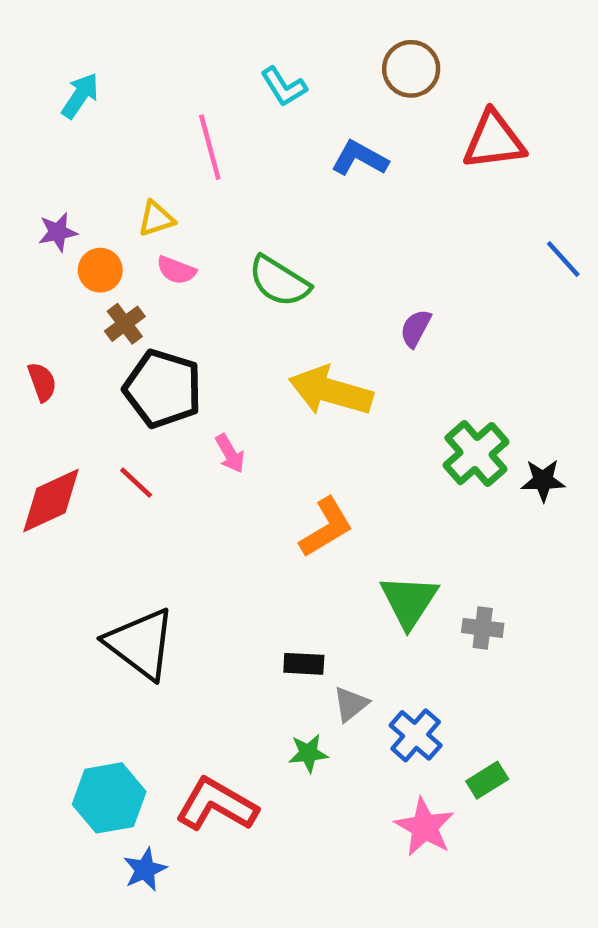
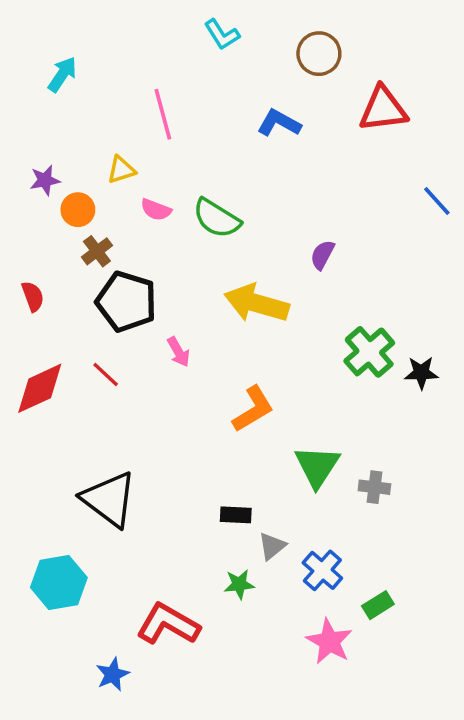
cyan L-shape: (284, 87) -> (222, 35), moved
pink semicircle: (176, 270) -> (156, 210), moved
cyan hexagon: (109, 798) -> (59, 583), moved

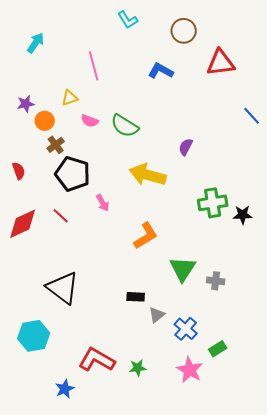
green cross: (369, 352) -> (213, 203), turned 32
green star: (239, 584) -> (138, 368), moved

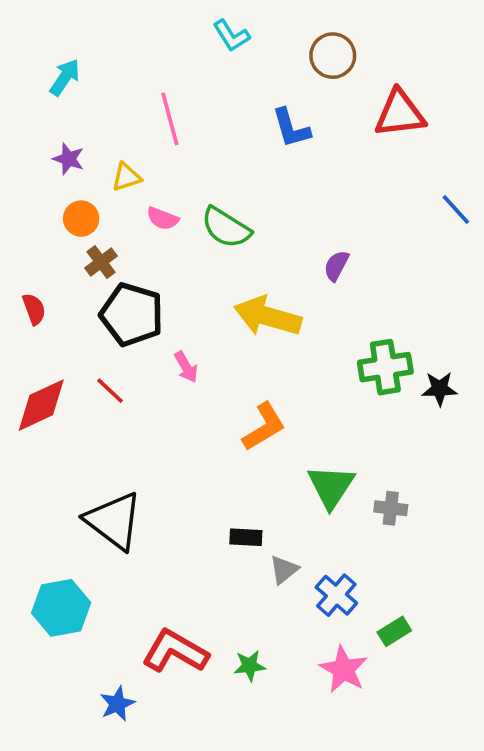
blue L-shape: (161, 71) -> (291, 128), turned -135
purple star: (26, 104) -> (68, 159), moved, turned 30

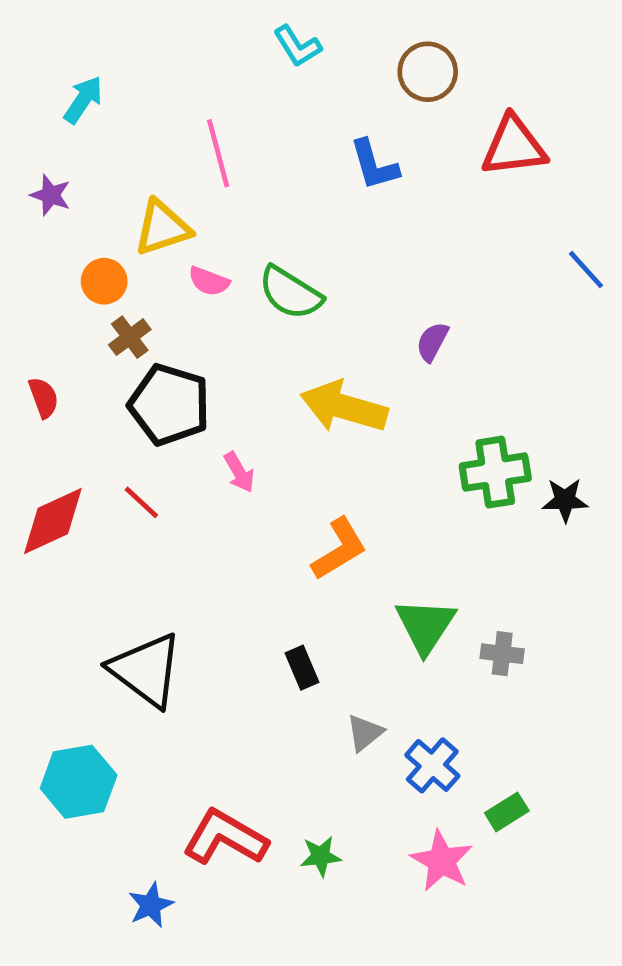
purple star: (68, 159) -> (51, 195), moved
yellow triangle: (126, 177) -> (162, 228), size x1.5
black rectangle: (246, 537) -> (302, 668), moved, turned 64

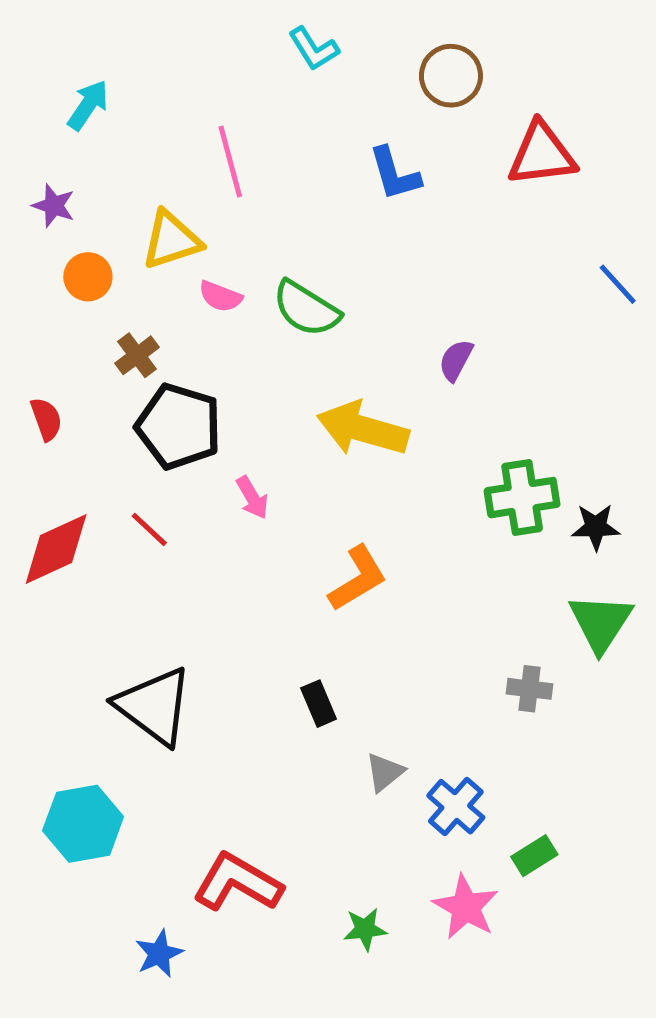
orange circle: (104, 281) -> (88, 277), moved
green triangle: (425, 626) -> (601, 623), moved
green star: (321, 856) -> (365, 929), moved

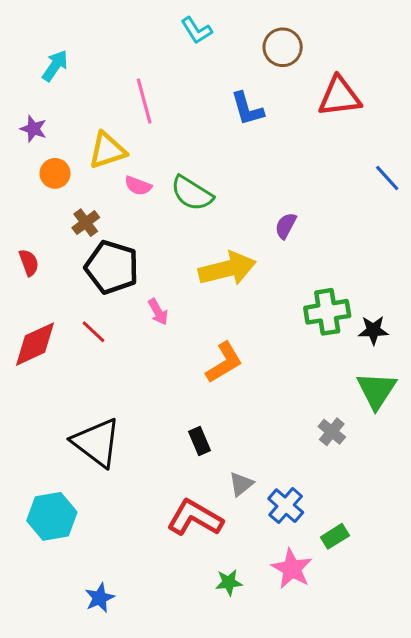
yellow arrow: (363, 429) -> (227, 269), turned 150
gray cross: (529, 689) -> (332, 432), turned 32
red L-shape: (238, 883) -> (195, 518), moved

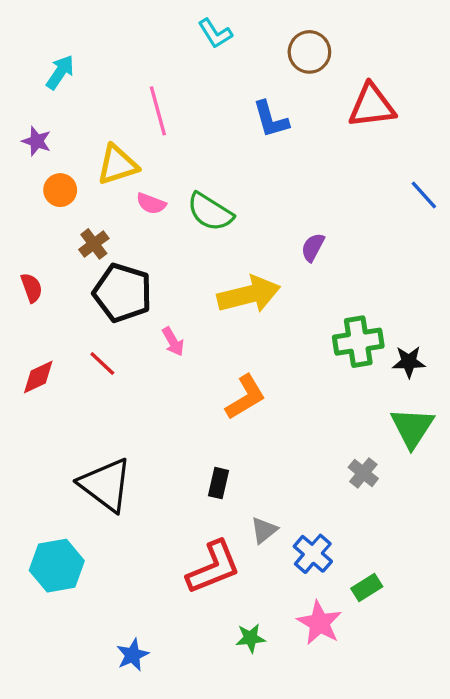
red diamond: (35, 344) -> (38, 377), size x0.7
black rectangle: (200, 441) -> (218, 483), turned 36
red L-shape: (195, 518) -> (213, 567), turned 128
blue star: (100, 598) -> (133, 655), moved

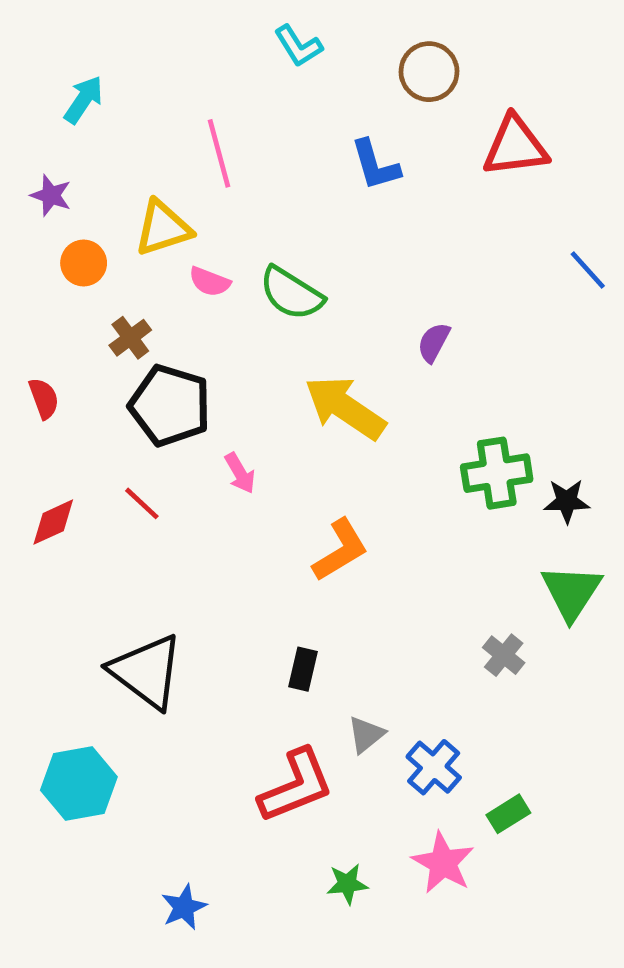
yellow arrow: (249, 294) -> (345, 408), turned -132

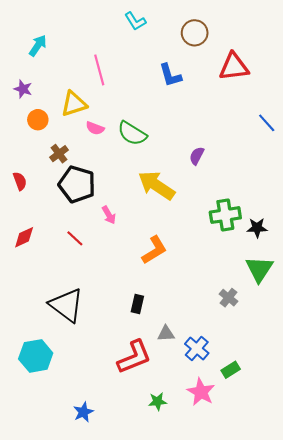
red line: (142, 503) -> (75, 238), moved
gray triangle: (366, 734) -> (166, 334), turned 36

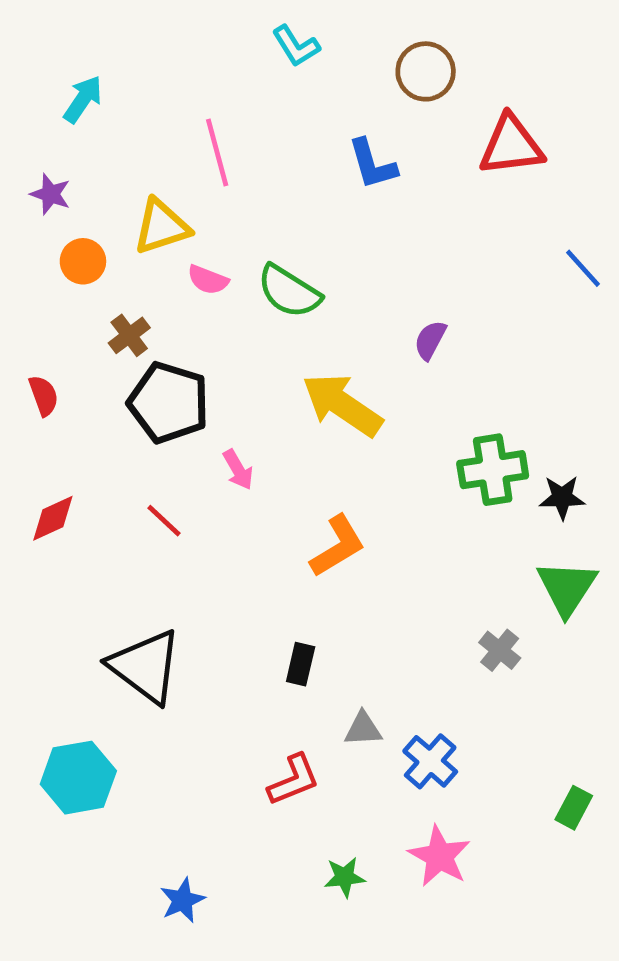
red L-shape: (134, 357) -> (294, 780), size x0.7
green rectangle: (231, 370) -> (574, 808), moved, turned -30

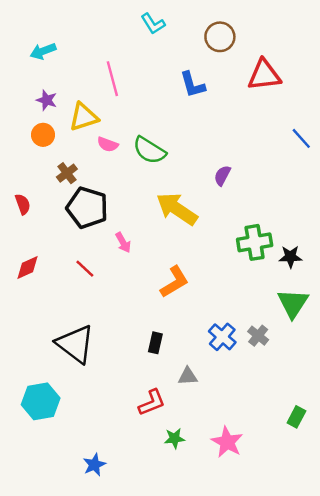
cyan arrow: (83, 99) -> (43, 51), turned -145
purple star: (51, 194) -> (47, 100), moved
blue cross: (430, 761) -> (222, 337), moved
green star: (345, 877) -> (174, 438), moved

